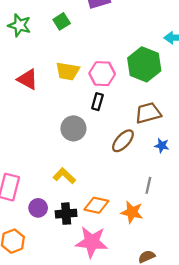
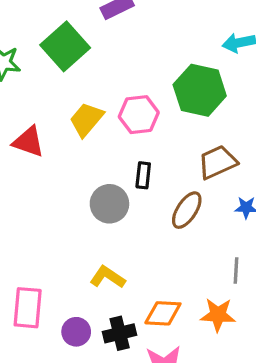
green square: (62, 21) -> (65, 46), size x1.8
yellow trapezoid: (68, 71) -> (86, 119), turned 130
black rectangle: (97, 102) -> (143, 175), moved

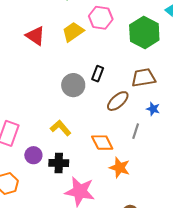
pink hexagon: (139, 115) -> (101, 18), moved
gray line: (236, 271) -> (136, 131), moved
orange diamond: (163, 313) -> (102, 143), moved, turned 45

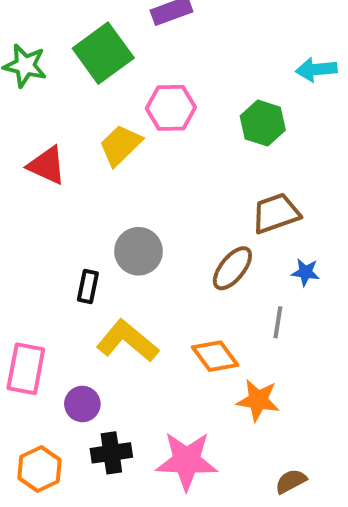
green hexagon: (144, 32) -> (263, 123), size x0.7
black rectangle: (98, 74) -> (88, 286), moved
yellow L-shape: (61, 128) -> (127, 341), size x1.4
black cross: (59, 163) -> (111, 453), moved

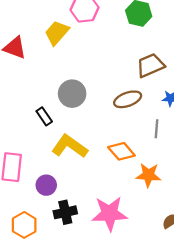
brown ellipse: (232, 268) -> (128, 99), turned 36
black rectangle: (88, 286) -> (44, 116), turned -42

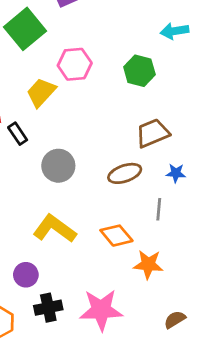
black rectangle: (44, 116) -> (18, 134), moved

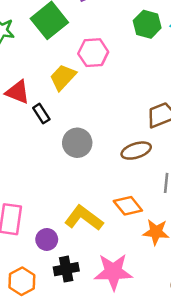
green hexagon: (139, 71) -> (147, 24), moved
yellow L-shape: (54, 229) -> (84, 218), moved

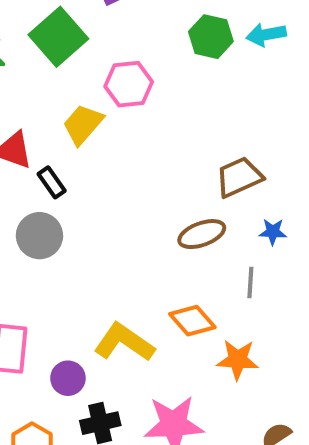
gray circle: (77, 143) -> (39, 236), moved

